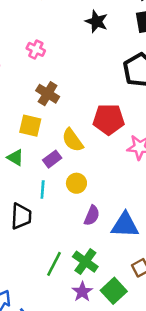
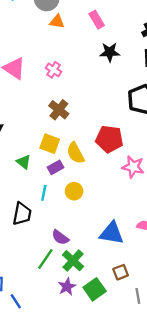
black star: (97, 21) -> (110, 52), turned -30
yellow square: (30, 126) -> (50, 144), moved
purple semicircle: (92, 216) -> (60, 237), moved, turned 96

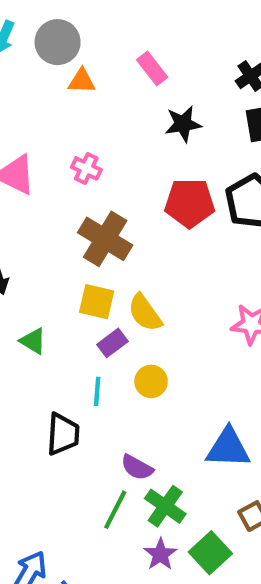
brown cross: (59, 110) -> (105, 239), size x1.4
red pentagon: (109, 139) -> (190, 203), moved
green triangle: (24, 162) -> (33, 341), moved

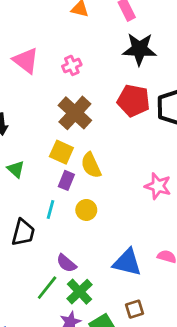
black star: (183, 124) -> (139, 49), size x1.4
pink cross: (86, 168) -> (72, 65), turned 30
purple rectangle: (112, 343) -> (66, 180), turned -42

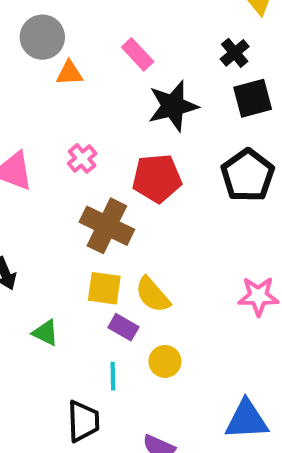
red pentagon: (134, 101) -> (157, 178), moved
purple rectangle: (66, 180) -> (123, 327), turned -66

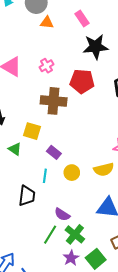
brown cross: (107, 226) -> (54, 101), turned -30
yellow square: (104, 288) -> (32, 131), moved
yellow semicircle: (153, 295) -> (104, 169), moved, turned -72

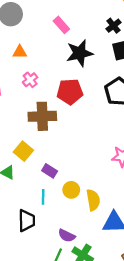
orange triangle: (47, 22) -> (20, 52), moved
yellow square: (32, 131) -> (23, 151), turned 30
yellow semicircle: (104, 169) -> (93, 200), moved, turned -78

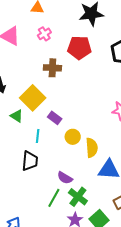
brown cross: (42, 116) -> (52, 68), size x0.7
yellow square: (23, 151) -> (33, 98), size x1.4
cyan line: (43, 197) -> (38, 136), moved

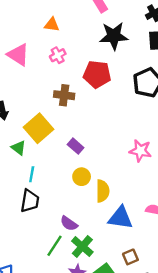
purple rectangle: (55, 118) -> (76, 146), moved
cyan line: (38, 136) -> (32, 174), moved

